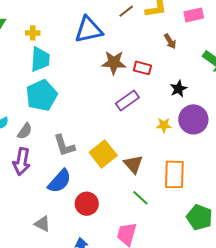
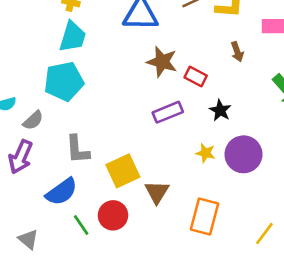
black star: (179, 89) -> (220, 110), moved, turned -30
green line: (140, 198) -> (81, 225), moved
red circle: (87, 204) -> (113, 215), moved

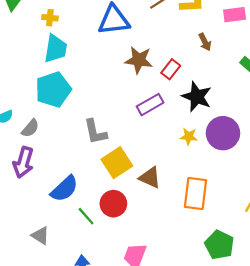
red rectangle: (196, 77) -> (171, 69), turned -72
black star: (220, 110) -> (197, 97), size x1.5
gray L-shape: (77, 149) -> (95, 132), moved
brown triangle: (157, 192) -> (150, 177), turned -30

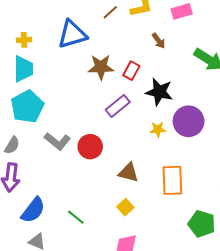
yellow cross: (50, 18) -> (24, 40), moved
gray L-shape: (95, 132) -> (57, 141), moved, turned -30
yellow square: (117, 163) -> (125, 207), moved, size x0.6
blue semicircle: (64, 189) -> (33, 210), moved
red circle: (113, 204) -> (90, 147), moved

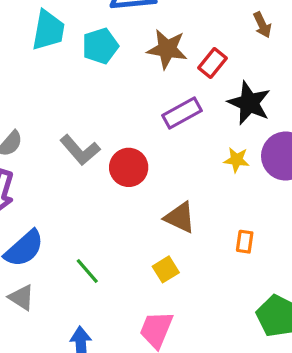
cyan pentagon: (27, 107) -> (100, 46), moved, size x0.7
orange rectangle: (172, 180) -> (245, 242), size x0.5

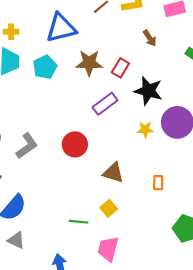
gray L-shape: (80, 150) -> (27, 146), moved, turned -76
green line: (87, 271) -> (79, 222), moved, turned -36

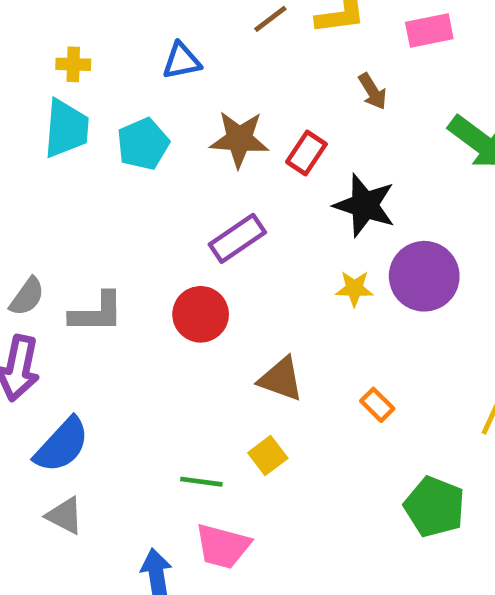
blue triangle: (61, 28) -> (182, 61), size x0.6
purple rectangle: (105, 104) -> (237, 238), moved
gray L-shape: (27, 146) -> (97, 313), turned 32
orange rectangle: (158, 183) -> (377, 405), turned -48
pink trapezoid: (108, 249) -> (223, 546), moved, turned -92

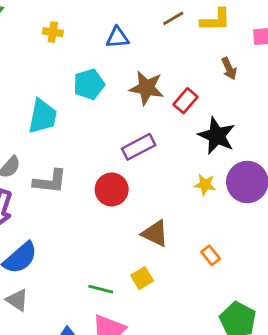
cyan trapezoid: (66, 129) -> (43, 116), moved

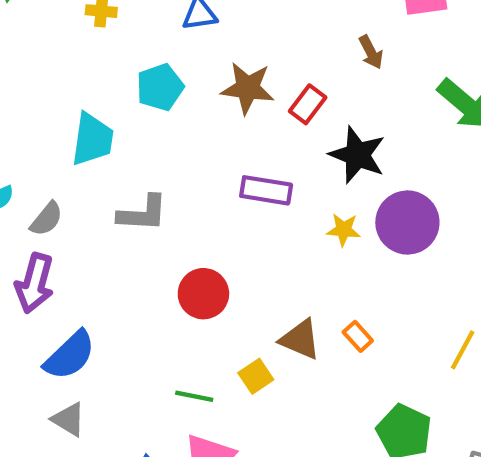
purple rectangle: (139, 147) -> (266, 190), moved, turned 40
gray L-shape: (50, 181) -> (143, 213), moved
red circle: (112, 189) -> (203, 294), moved
brown triangle: (155, 233) -> (300, 339), moved

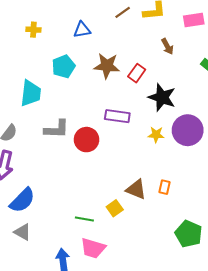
red circle: (203, 294) -> (87, 140), moved
orange rectangle: (358, 336) -> (165, 187), turned 56

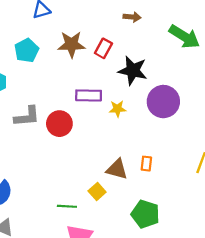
brown arrow: (167, 46) -> (132, 17), turned -49
yellow star: (156, 135) -> (118, 109), moved
green pentagon: (189, 234) -> (145, 214), moved

